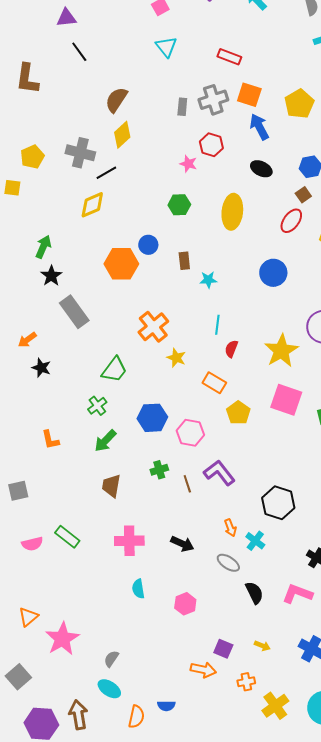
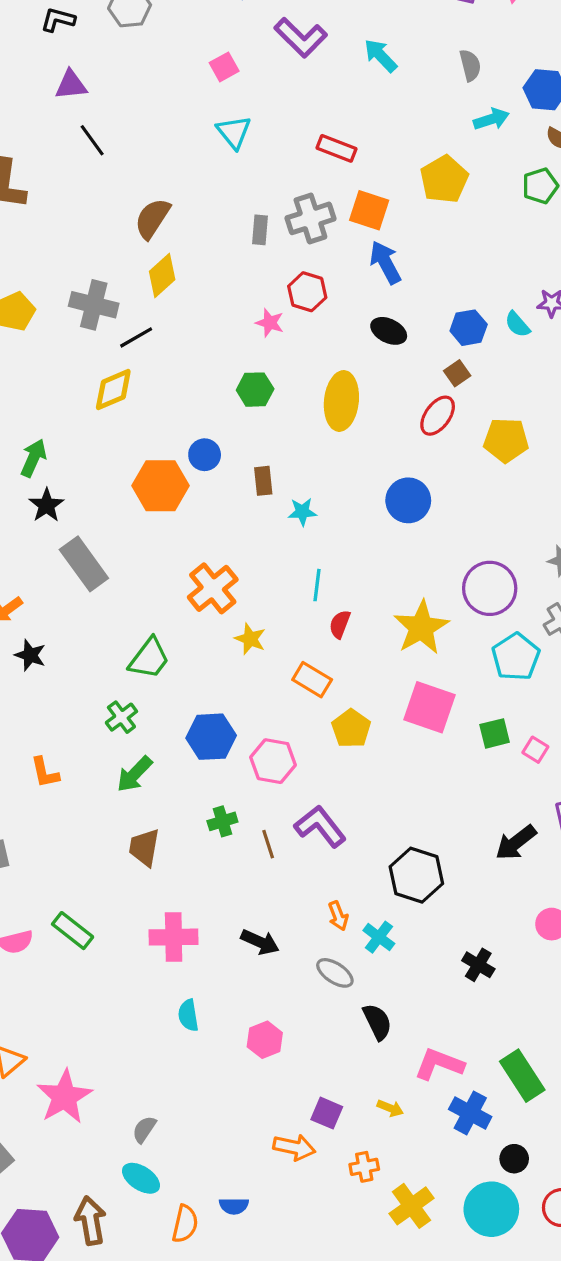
yellow pentagon: (299, 104) -> (444, 179), moved
pink L-shape: (297, 594) -> (439, 1064), moved

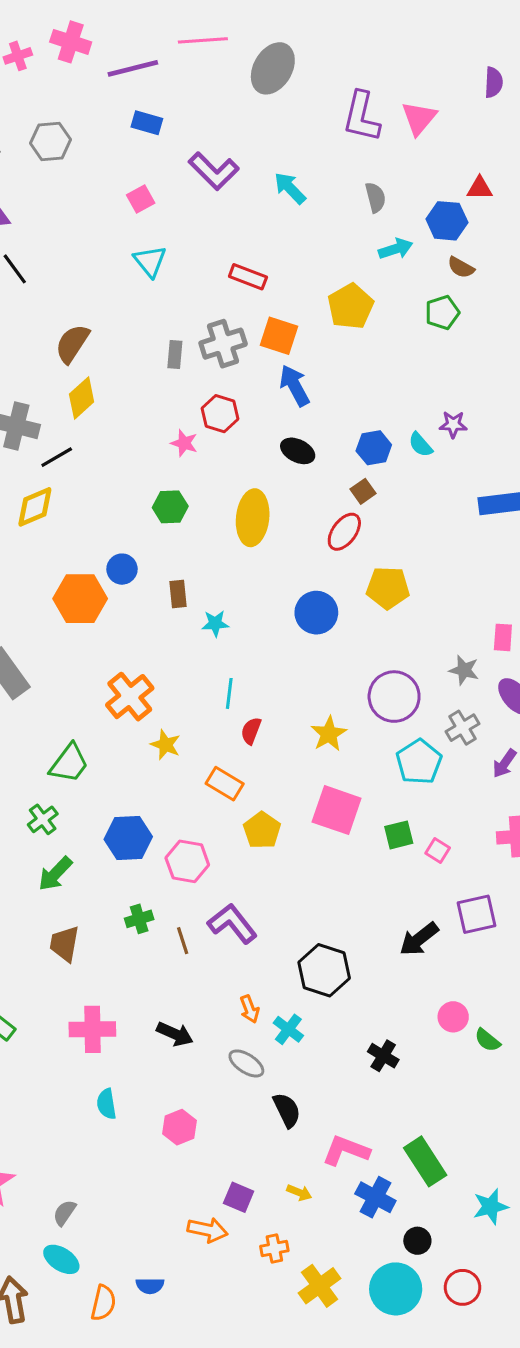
yellow pentagon: (506, 440) -> (388, 588), moved
yellow star: (421, 627) -> (329, 734), size x0.7

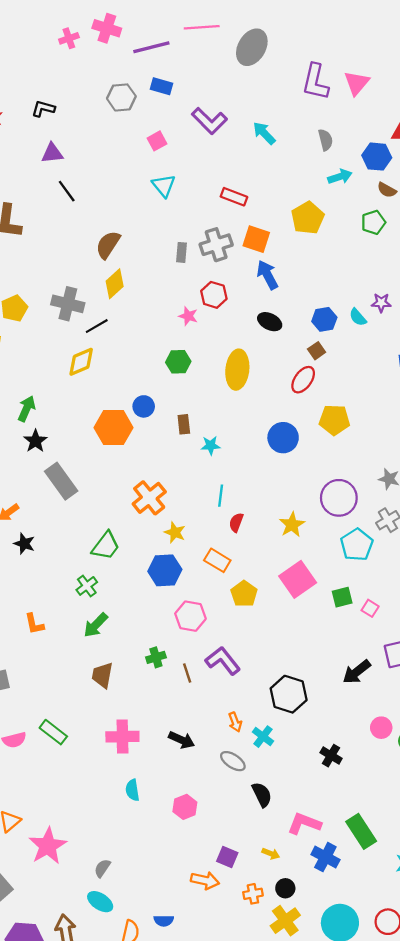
gray hexagon: (50, 141) -> (121, 97), moved
pink square: (337, 810) -> (298, 579), turned 36
blue hexagon: (128, 838) -> (165, 570), moved
black circle: (417, 1241) -> (285, 888), moved

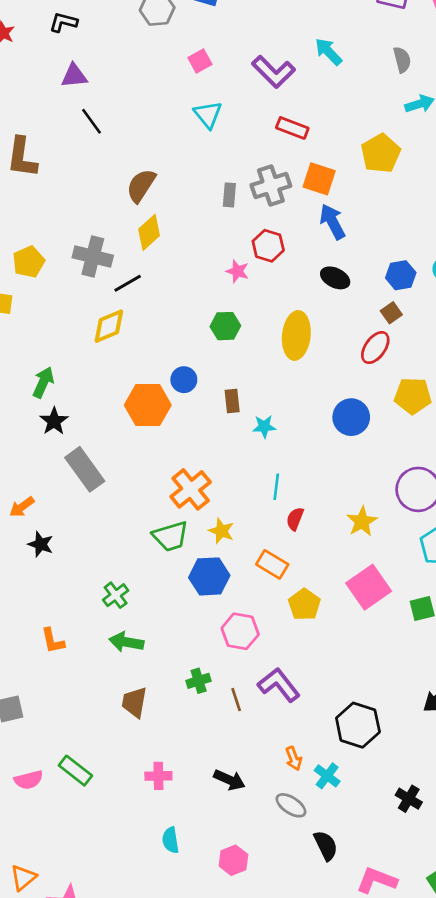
purple L-shape: (209, 121) -> (274, 72), moved
green trapezoid: (106, 546) -> (170, 536), moved, turned 36
green arrow: (96, 625) -> (126, 642), turned 56
pink cross: (122, 737) -> (158, 776), size x0.7

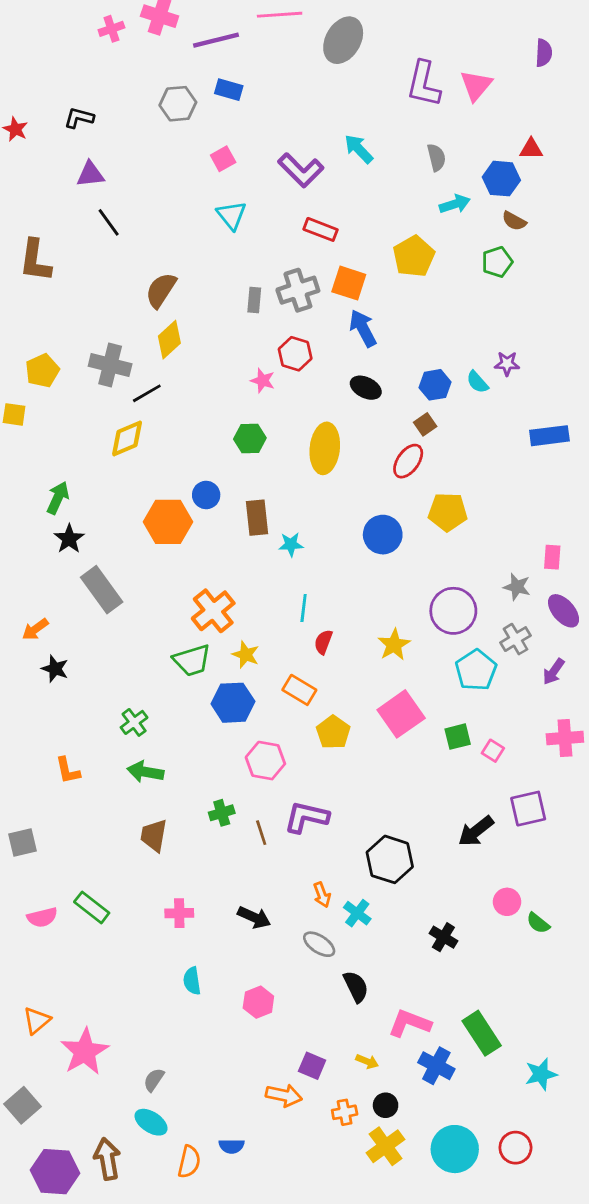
brown rectangle: (232, 401) -> (257, 518), size x1.4
purple L-shape: (279, 685) -> (306, 817), turned -39

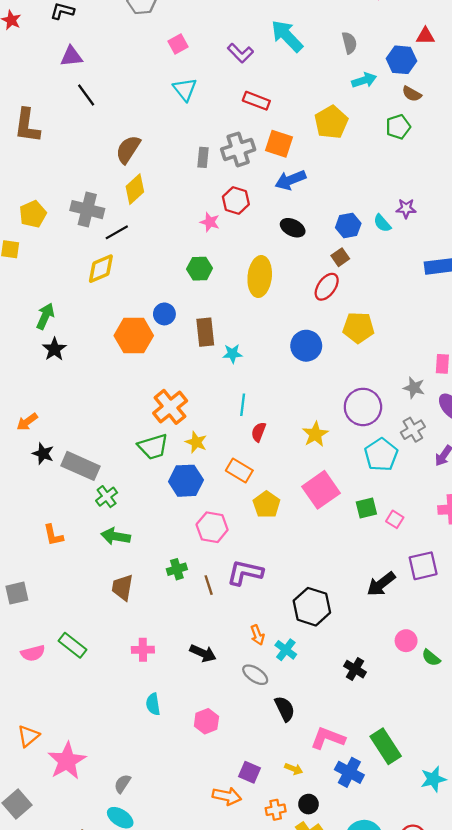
cyan arrow: (359, 149) -> (287, 36), size x1.4
purple L-shape: (301, 170) -> (240, 53), size x0.7
blue arrow: (363, 328) -> (290, 180), turned -84
gray rectangle: (102, 590) -> (80, 466), moved, turned -30

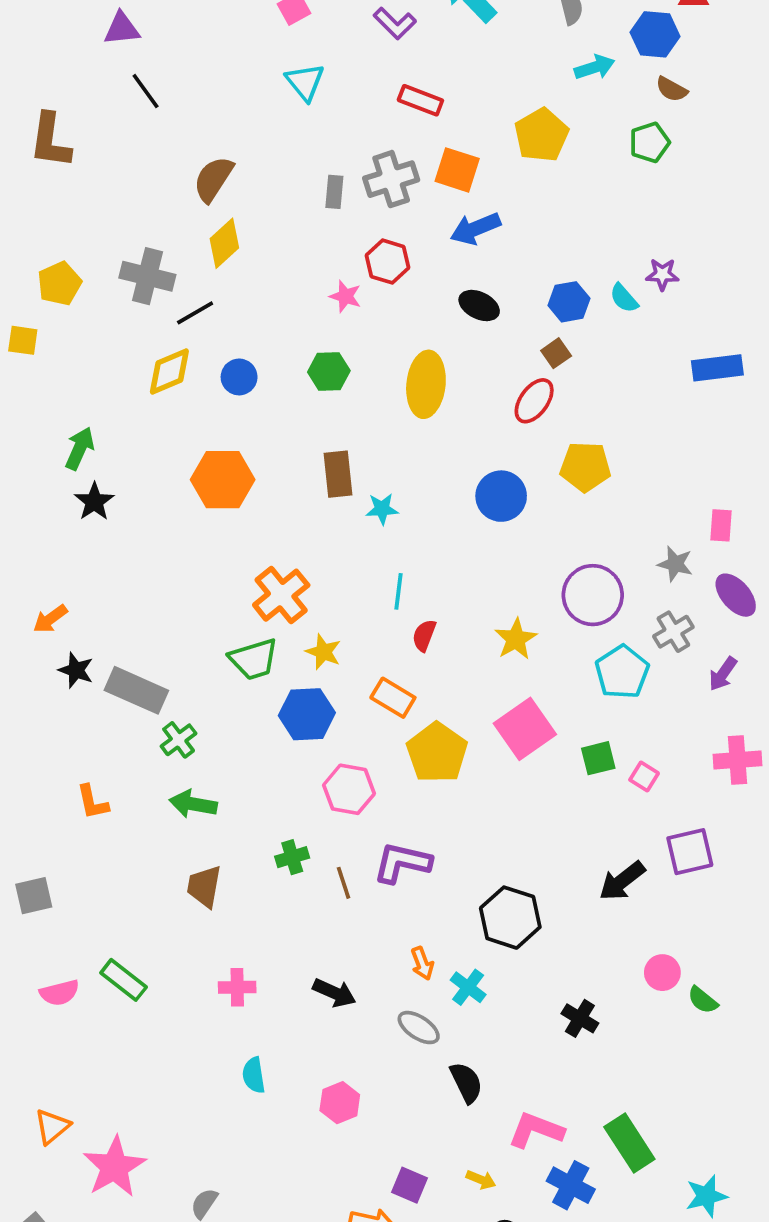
blue circle: (164, 314) -> (239, 377), moved
yellow pentagon: (267, 505) -> (437, 753), size x1.4

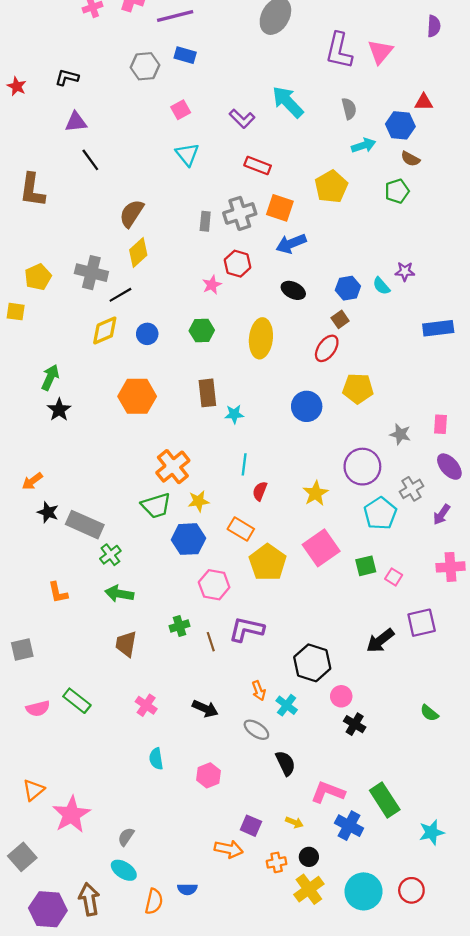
pink star: (345, 296) -> (212, 285), turned 30
gray star: (675, 564) -> (400, 434), moved
yellow star: (323, 652) -> (198, 501), turned -30
pink circle: (662, 973) -> (341, 696), moved
pink cross: (237, 987) -> (146, 705), turned 35

